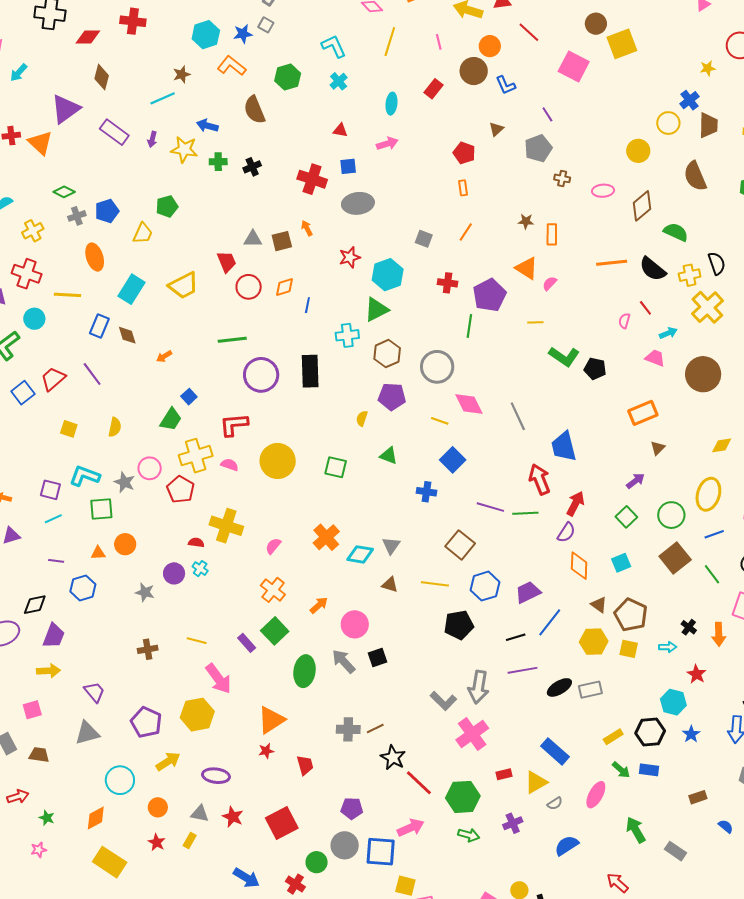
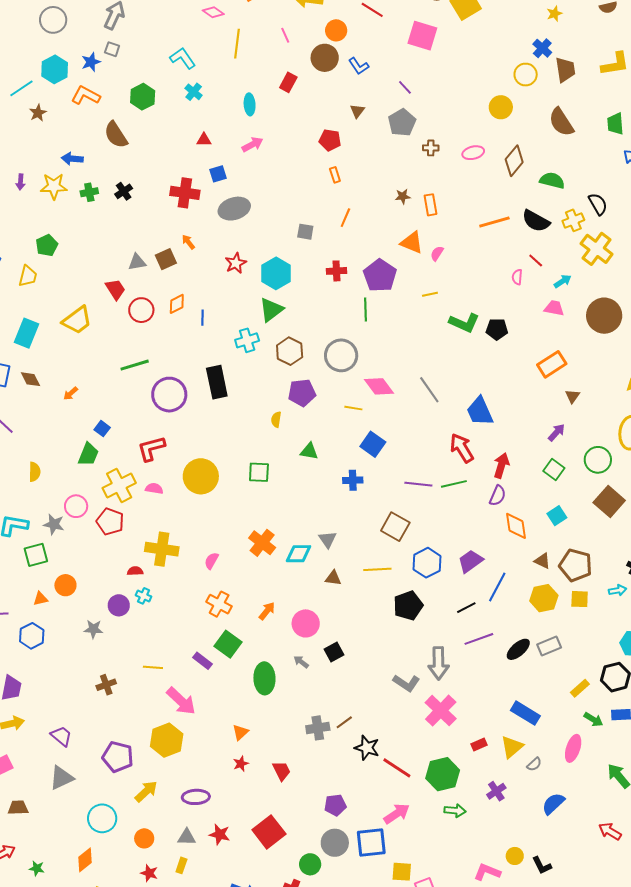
cyan line: (163, 98) -> (21, 88), moved
gray arrow: (344, 661) -> (301, 662), size x0.6
orange triangle: (271, 720) -> (240, 732), size x0.6

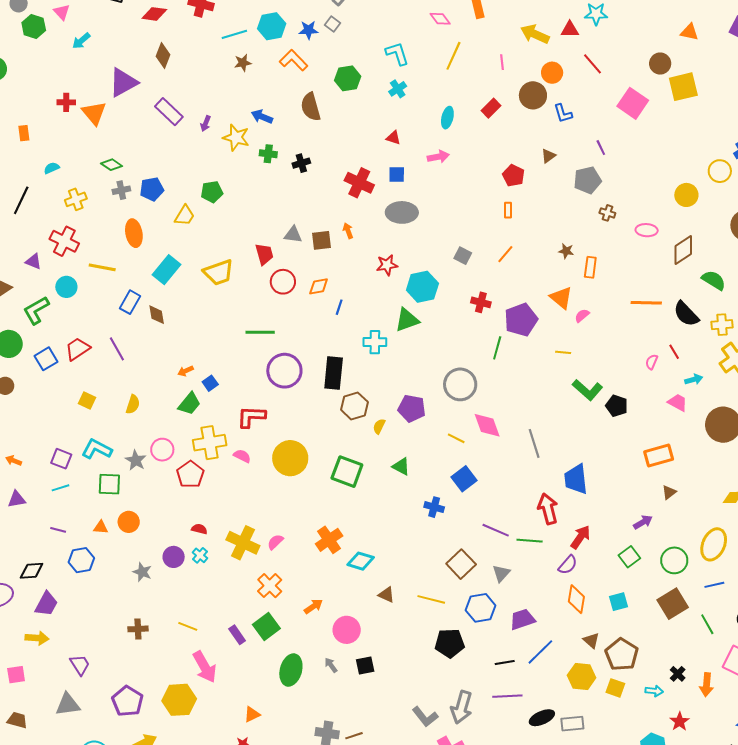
brown hexagon: (290, 351) -> (354, 406), moved
orange arrow: (71, 393) -> (186, 371), moved
green square: (259, 472) -> (347, 472), size x1.4
gray triangle: (328, 539) -> (501, 573), moved
yellow cross: (162, 549) -> (243, 543), moved

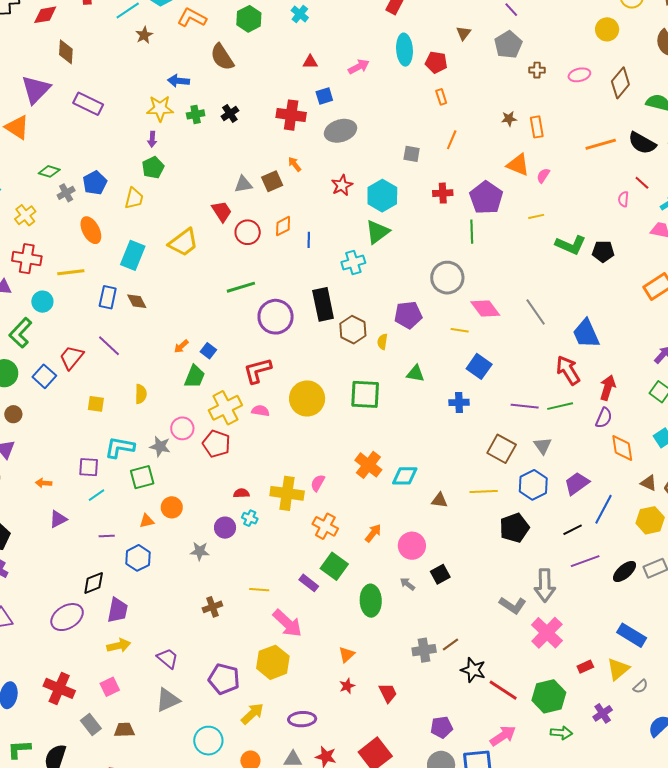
cyan ellipse: (447, 118) -> (404, 50), moved, size x1.4
purple arrow: (206, 123) -> (152, 139), moved

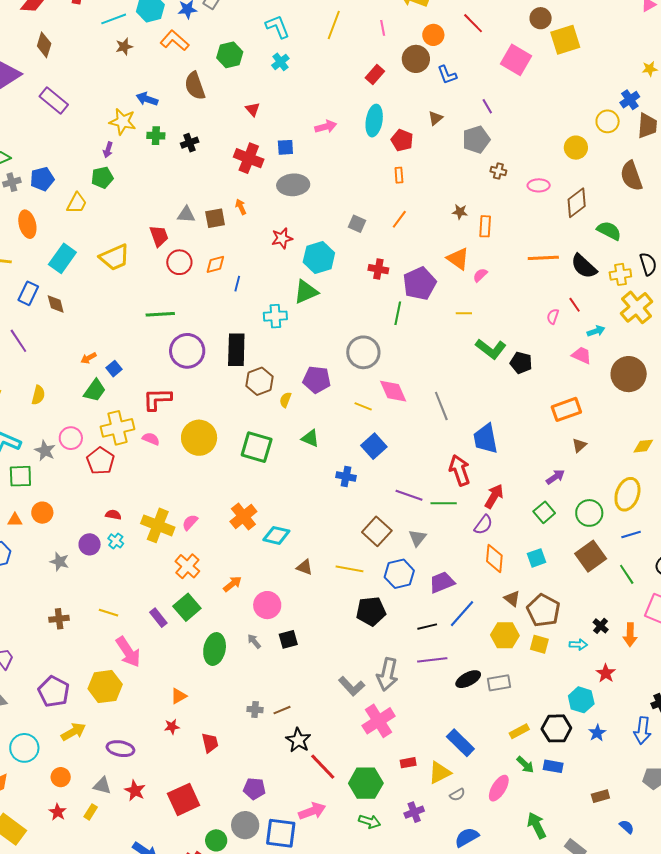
red triangle: (310, 62) -> (253, 109), moved, turned 35
gray cross: (424, 650) -> (255, 710), size x0.7

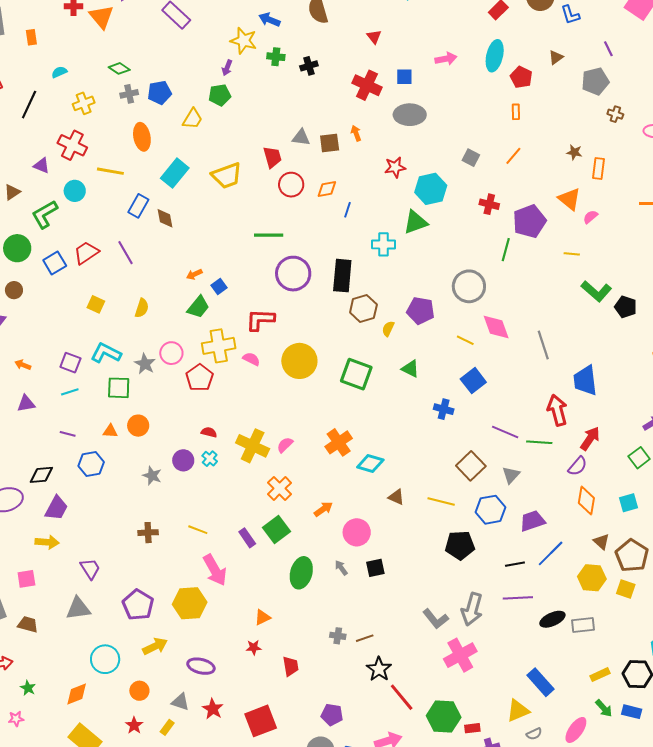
red rectangle: (408, 763) -> (472, 728), moved

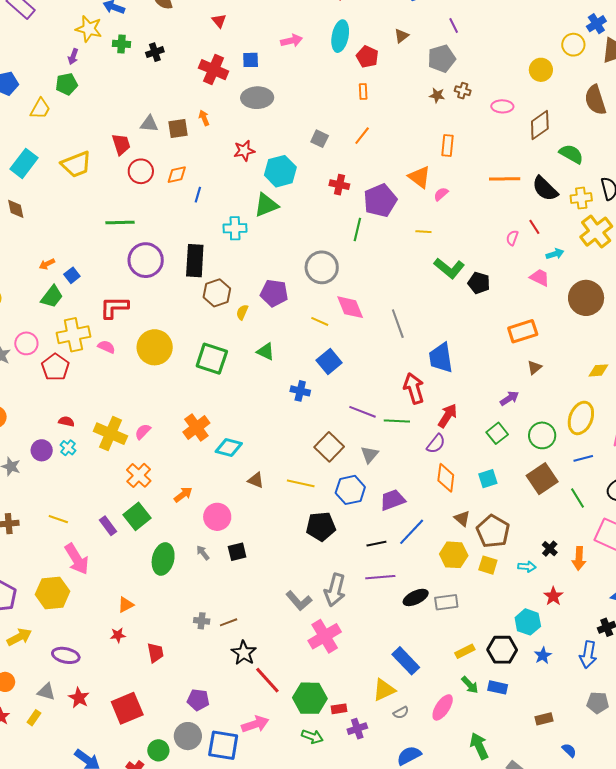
brown star: (574, 152) -> (437, 95), moved

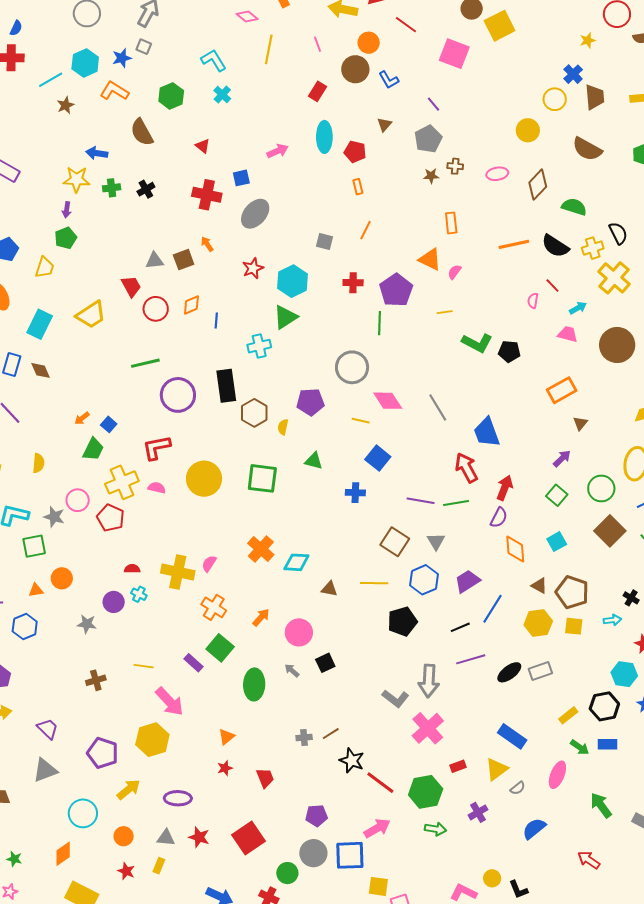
gray ellipse: (257, 98) -> (255, 214), turned -36
brown semicircle: (595, 100) -> (587, 149), turned -32
red rectangle: (339, 709) -> (458, 766), moved

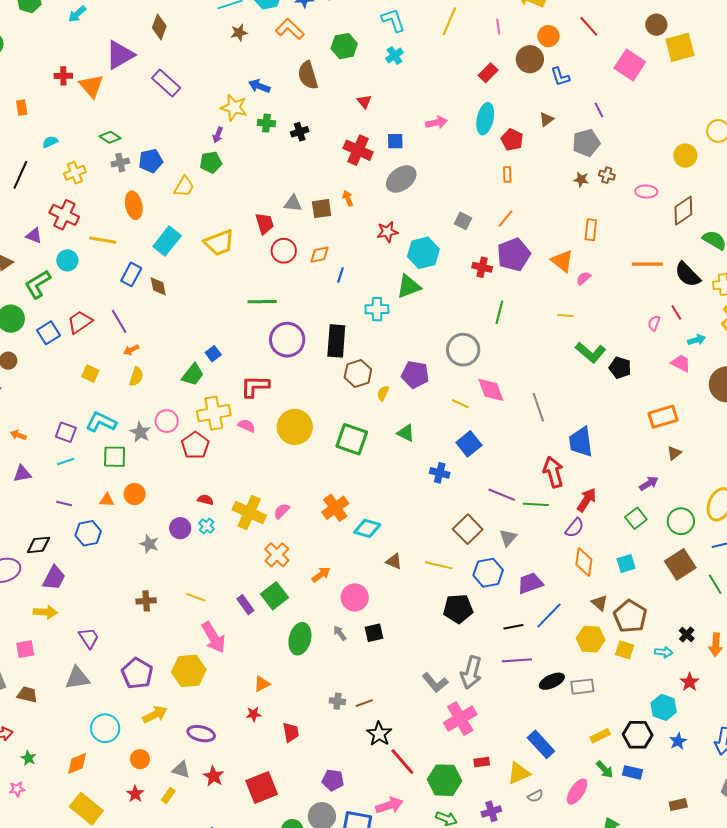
purple pentagon: (396, 290) -> (514, 255), moved
orange arrow: (82, 418) -> (131, 350), moved

